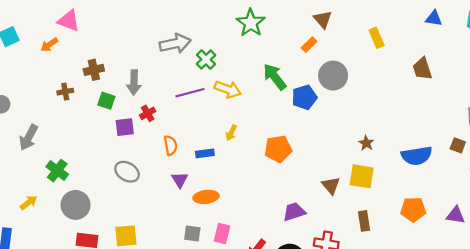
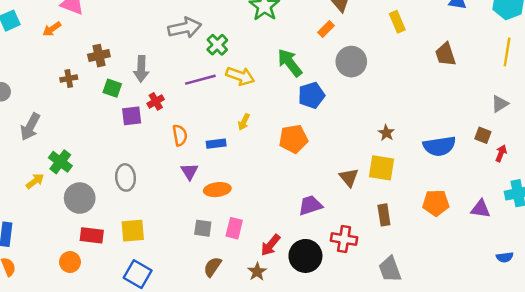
blue pentagon: (304, 97) -> (311, 95), moved
gray ellipse: (127, 172) -> (126, 177), moved, turned 55
yellow arrow: (29, 203) -> (35, 181), moved

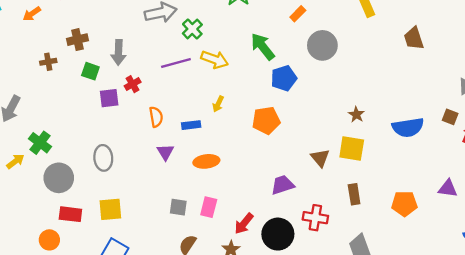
orange ellipse: (217, 190) -> (206, 161), moved
orange pentagon: (436, 203) -> (404, 204), moved

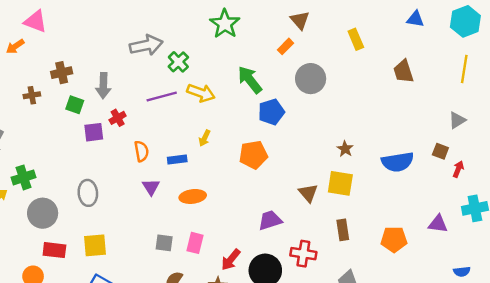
green cross: (40, 143) -> (24, 177), turned 35

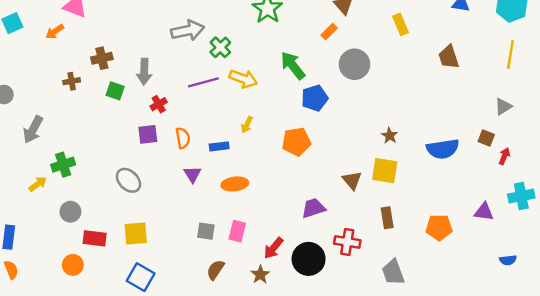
purple square: (94, 132) -> (148, 134), moved
gray ellipse: (88, 193) -> (128, 180), turned -40
gray circle: (43, 213) -> (70, 212), moved, size x0.7

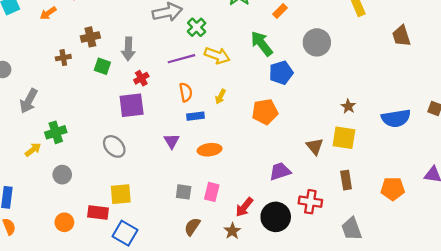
orange rectangle: (329, 32) -> (280, 11), moved
purple square: (148, 134) -> (132, 105), size x1.4
orange semicircle: (183, 138) -> (186, 92), moved
red rectangle: (95, 238) -> (98, 213), moved

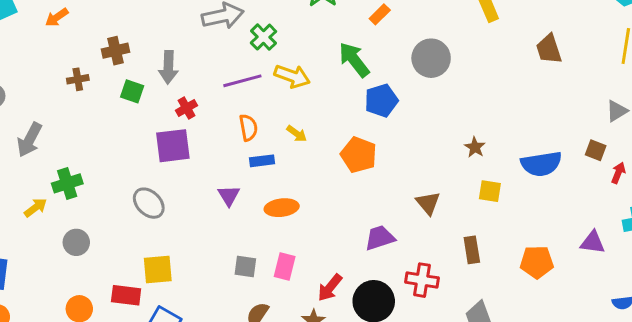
yellow arrow: (220, 97) -> (297, 134), turned -80
orange pentagon: (265, 112) -> (359, 155), turned 30
yellow square: (344, 138) -> (490, 191), moved, size x0.7

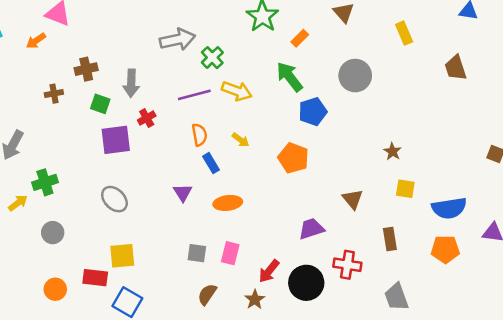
orange rectangle: (380, 14) -> (300, 38), moved
purple square: (173, 146) -> (116, 140), moved
blue rectangle: (262, 161) -> (211, 163), turned 66
blue semicircle: (541, 164) -> (449, 208), moved

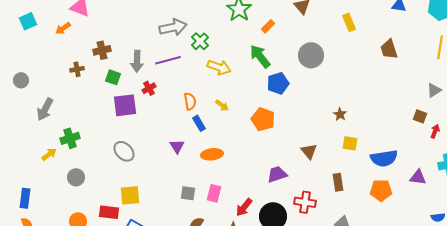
purple line: (194, 95) -> (168, 60), moved

